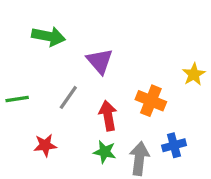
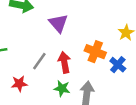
gray line: (68, 97) -> (39, 61), moved
blue cross: (174, 145) -> (118, 65), moved, turned -35

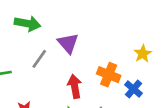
gray line: (39, 61) -> (39, 59), moved

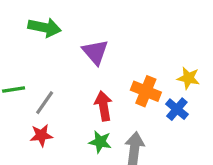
yellow star: (143, 54) -> (188, 78), moved, turned -30
gray line: (39, 59) -> (45, 103), moved

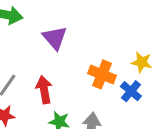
red arrow: (103, 106) -> (44, 90), moved

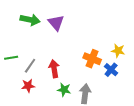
purple triangle: (55, 38) -> (56, 23), moved

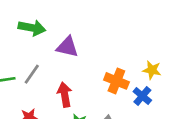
purple triangle: (56, 23) -> (67, 47), moved, turned -36
gray line: (30, 66) -> (32, 74), moved

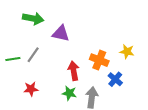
red arrow: (65, 95) -> (74, 71), moved
blue cross: (142, 96) -> (115, 79), moved

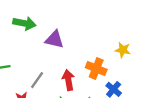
yellow star: (127, 52) -> (123, 50), moved
gray line: (33, 55) -> (37, 80), moved

